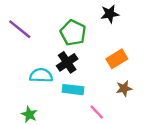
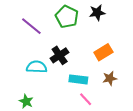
purple line: (20, 29) -> (31, 26), moved
green pentagon: (73, 33) -> (67, 17), moved
cyan rectangle: (73, 90) -> (78, 79), moved

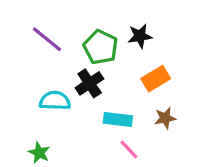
black star: (97, 13) -> (140, 36), moved
green pentagon: (67, 17) -> (101, 47), moved

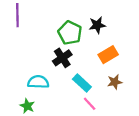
purple line: (47, 39) -> (17, 15), moved, turned 50
cyan semicircle: (55, 101) -> (38, 82), moved
cyan rectangle: (118, 120) -> (82, 83), turned 36

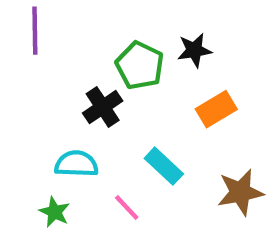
black cross: (62, 58) -> (103, 107), moved
brown star: (115, 82) -> (240, 192), moved, size x1.5
pink line: (90, 104) -> (127, 208), moved

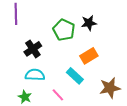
black cross: (103, 107) -> (33, 49), moved
orange rectangle: (216, 109) -> (89, 56), moved

